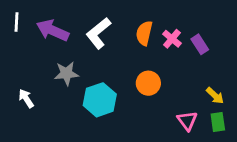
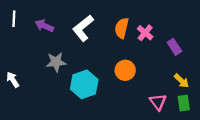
purple arrow: (53, 30) -> (44, 26), size x0.7
purple rectangle: (200, 44) -> (174, 47), moved
white arrow: (26, 98) -> (13, 80), moved

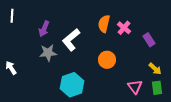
purple arrow: (44, 26) -> (44, 29), moved, turned -91
white L-shape: (83, 28) -> (71, 40), moved
cyan hexagon: (84, 84) -> (72, 85), moved

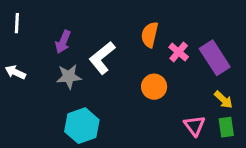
pink cross: (124, 28) -> (179, 52), moved
purple rectangle: (149, 40) -> (215, 58), size x1.6
white arrow: (11, 68) -> (15, 72), moved, turned -32
cyan hexagon: (72, 85) -> (82, 126), moved

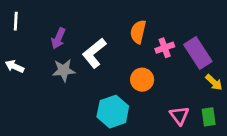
pink cross: (179, 52) -> (165, 48), turned 30
yellow arrow: (223, 100) -> (214, 82), moved
cyan hexagon: (82, 126) -> (113, 112), moved

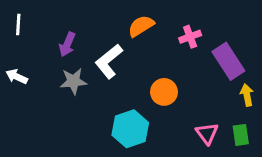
orange semicircle: (138, 32) -> (141, 26), moved, turned 45
pink cross: (165, 48) -> (190, 37), moved
yellow arrow: (214, 82) -> (247, 95), turned -144

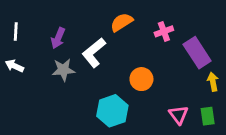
white line: (18, 24) -> (16, 31), moved

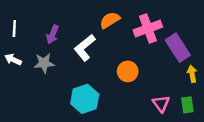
pink cross: (164, 31) -> (148, 28), size x1.6
gray star: (63, 70) -> (44, 63), moved
cyan hexagon: (112, 111) -> (85, 99), moved

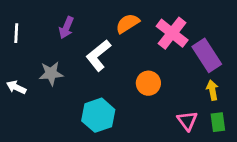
pink cross: (148, 28) -> (172, 33), turned -32
purple arrow: (52, 34) -> (66, 28), moved
white arrow: (13, 60) -> (16, 87), moved
yellow arrow: (192, 74) -> (212, 90), moved

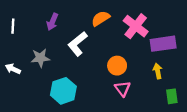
purple rectangle: (207, 55) -> (163, 44), turned -65
yellow arrow: (212, 90) -> (158, 71), moved
cyan hexagon: (98, 115) -> (63, 91), moved
pink triangle: (187, 121) -> (123, 89), moved

